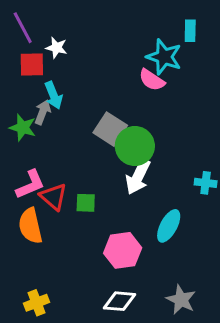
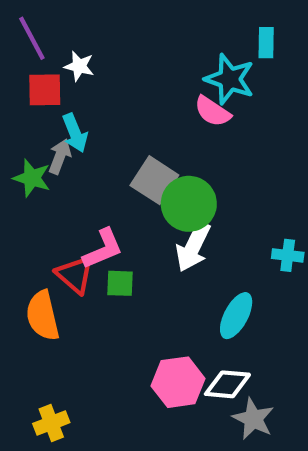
pink L-shape: (30, 184) -> (103, 249), moved
pink hexagon: (123, 250) -> (178, 382), moved
white diamond: (119, 301) -> (227, 384), moved

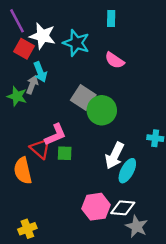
cyan rectangle: (266, 43) -> (111, 19), moved
white star: (79, 66) -> (43, 36), size x1.6
cyan star: (230, 79) -> (76, 43), moved
red square: (45, 90) -> (24, 49), turned 30
white arrow: (193, 247) -> (115, 156), moved

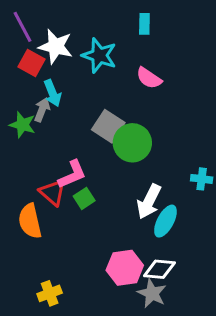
green square: (65, 153) -> (84, 198), turned -35
gray star: (137, 226) -> (152, 293), moved
yellow cross: (27, 229) -> (50, 293), moved

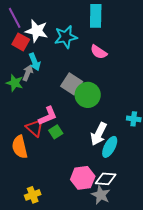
cyan rectangle: (144, 24) -> (96, 16), size x1.6
cyan star: (99, 55) -> (66, 37), turned -30

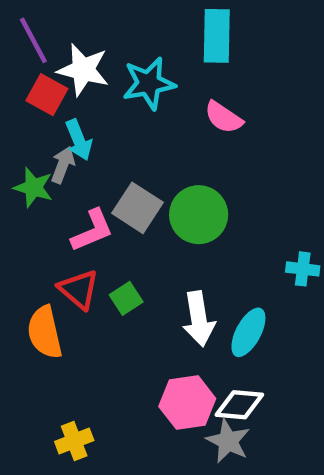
gray square: (72, 84) -> (138, 208), moved
pink L-shape: (48, 116) -> (92, 230), moved
white arrow: (99, 134) -> (199, 319), moved, turned -35

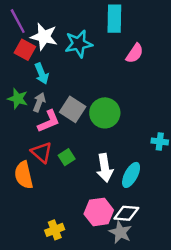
pink semicircle: (224, 117) -> (135, 53), moved, turned -90
gray arrow: (63, 165) -> (39, 102), moved
yellow cross: (74, 441) -> (55, 230), moved

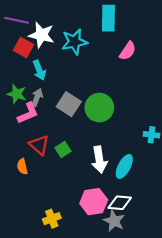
purple line: (18, 21) -> (17, 20), turned -50
pink L-shape: (49, 121) -> (28, 113), moved
orange semicircle: (24, 175) -> (22, 166), size x0.6

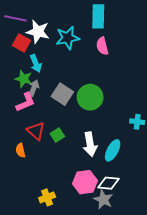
pink semicircle: (128, 51) -> (102, 46), moved, turned 132
green star: (17, 94) -> (24, 79), moved

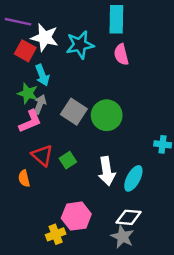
pink hexagon: (85, 182) -> (76, 216), moved

